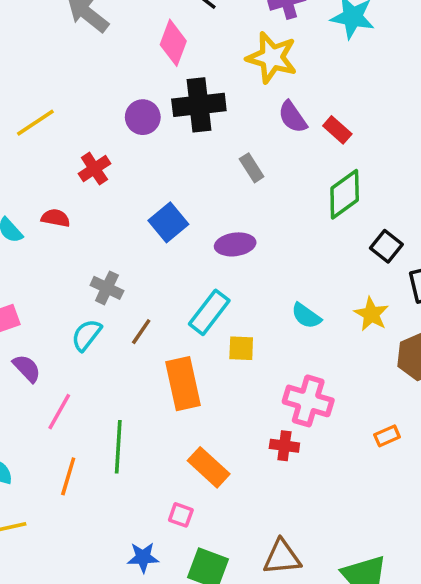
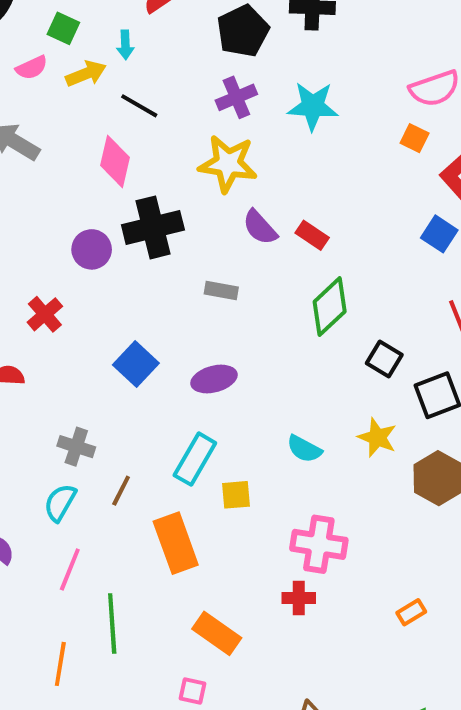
gray rectangle: (252, 168) -> (221, 290), turned -40
pink line: (59, 412) -> (70, 569), moved
orange rectangle: (387, 436) -> (411, 612), moved

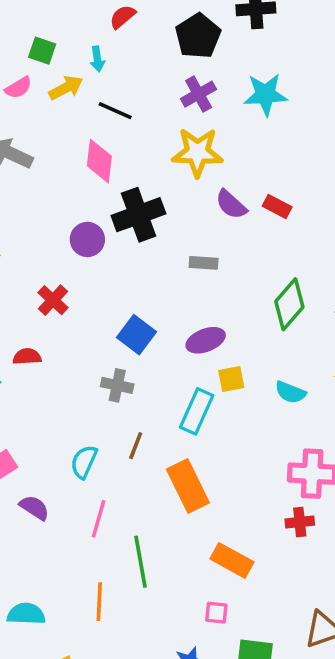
green diamond: (330, 307) -> (289, 304), moved
gray cross: (76, 447) -> (117, 385), moved
yellow square: (236, 495) -> (231, 379), moved

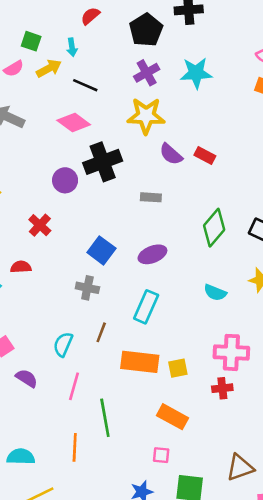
pink diamond: (99, 161) -> (74, 122), turned -60
yellow square: (231, 379) -> (178, 368), moved
orange rectangle: (188, 486) -> (140, 362), turned -57

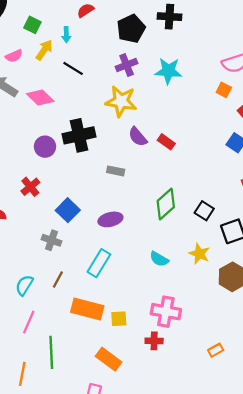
pink semicircle: (14, 68) -> (14, 56), moved
yellow arrow: (49, 68) -> (44, 50), turned -35
pink diamond: (74, 122) -> (40, 97), moved
red cross: (40, 225) -> (30, 187), moved

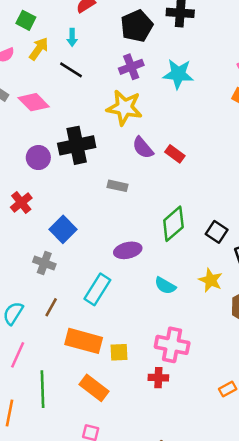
cyan arrow: (66, 35) -> (72, 37), moved
purple ellipse: (110, 219) -> (128, 250), moved
orange rectangle: (109, 359) -> (94, 388), moved

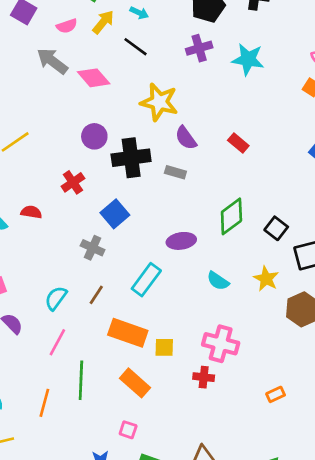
cyan arrow: (72, 37) -> (139, 13), turned -70
yellow star: (124, 108) -> (159, 102), moved
black cross: (77, 145) -> (131, 158), moved
purple semicircle: (143, 148) -> (186, 138), moved

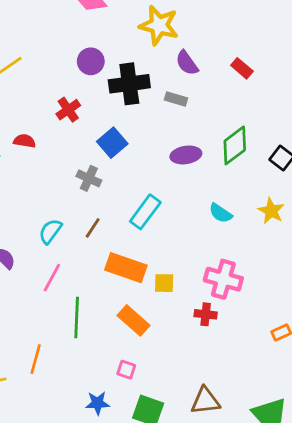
purple ellipse: (181, 241) -> (186, 155), moved
orange line: (44, 403) -> (36, 359), moved

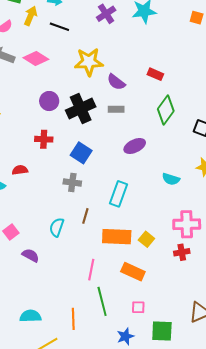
red cross: (68, 110) -> (44, 139), turned -36
green diamond: (235, 145) -> (166, 110), moved
pink line: (52, 278) -> (91, 270), moved
yellow square: (164, 283) -> (146, 239), turned -35
green line: (77, 318) -> (102, 301), moved

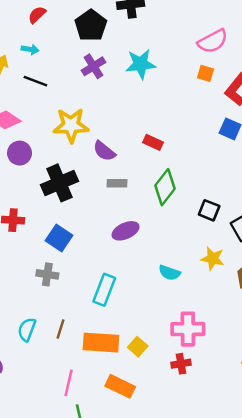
purple circle: (49, 101) -> (20, 153), moved
gray rectangle: (116, 109) -> (117, 183), moved
brown line: (85, 216) -> (60, 329), moved

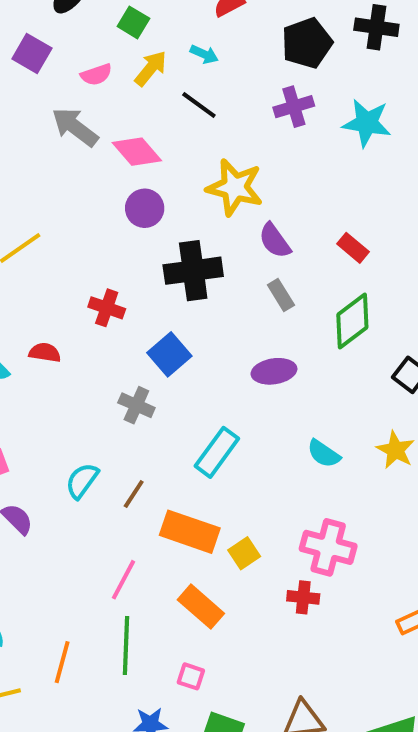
gray rectangle: (117, 183) -> (281, 295), turned 42

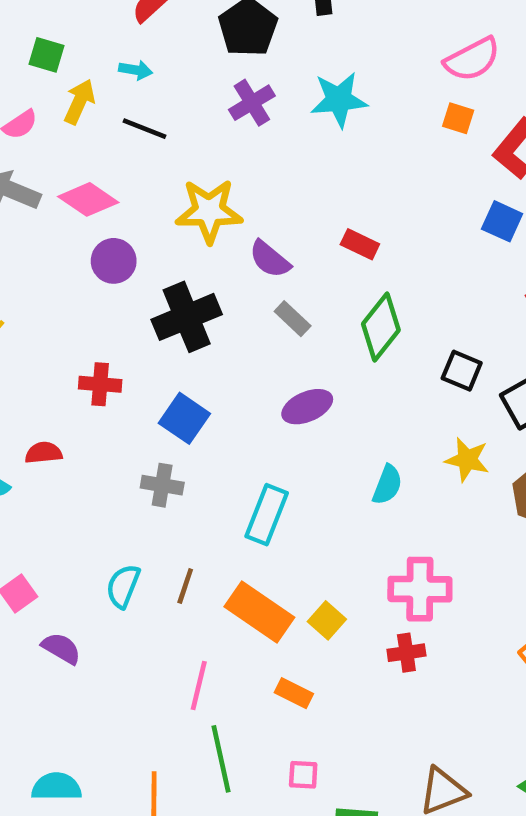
cyan semicircle: (324, 454) -> (387, 485), turned -88
orange rectangle: (190, 532) -> (259, 612), turned 30
orange rectangle: (201, 607) -> (294, 693), size x0.7

